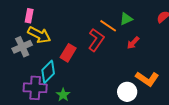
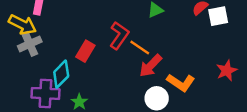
orange line: (108, 26) -> (140, 48), moved
yellow arrow: (39, 35) -> (22, 25), moved
red arrow: (133, 43) -> (151, 66), moved, size x1.5

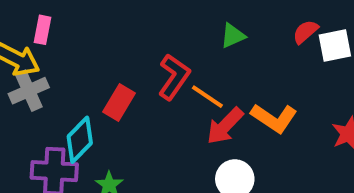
orange L-shape: (181, 83) -> (274, 118), moved

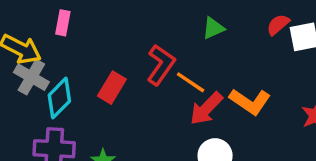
pink rectangle: (42, 30) -> (63, 23), moved
gray cross: (29, 91) -> (31, 77), turned -36
cyan diamond: (80, 140) -> (59, 98), moved

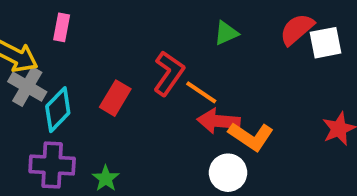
red semicircle: (278, 25) -> (297, 29), size x1.4
orange L-shape: (250, 102) -> (251, 136), moved
red arrow: (206, 109) -> (218, 121), turned 51

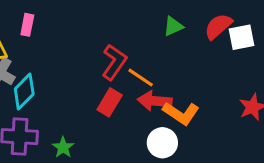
green triangle: (226, 33) -> (173, 26), moved
red rectangle: (115, 98) -> (110, 102), moved

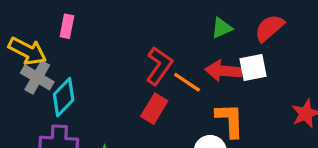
white square: (242, 37) -> (253, 67), moved
red arrow: (155, 101) -> (223, 71), moved
orange L-shape: (181, 113) -> (230, 120), turned -126

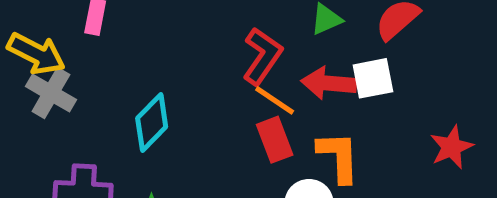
red L-shape: (159, 66) -> (262, 56), moved
cyan diamond: (64, 97) -> (152, 122), moved
red rectangle: (154, 109) -> (275, 140), moved, turned -52

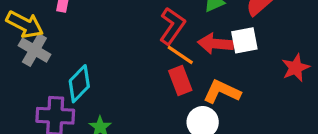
cyan diamond: (152, 122) -> (79, 84), moved
red star: (452, 147) -> (296, 68), moved
orange L-shape: (338, 157) -> (222, 92), turned -63

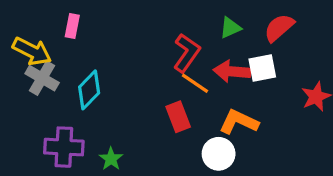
red rectangle: (180, 81) -> (178, 117), moved
cyan diamond: (79, 84) -> (89, 90), moved

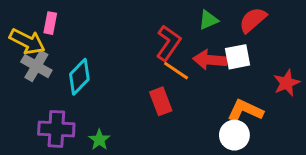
pink rectangle: (72, 26) -> (50, 23), moved
orange L-shape: (239, 122) -> (245, 111), moved
white circle: (219, 154) -> (234, 135), moved

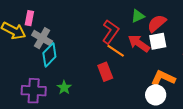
red semicircle: (253, 20) -> (157, 23), moved
red arrow: (210, 60) -> (139, 43), turned 30
gray cross: (36, 66) -> (42, 38), moved
green star: (99, 140) -> (64, 88), moved

